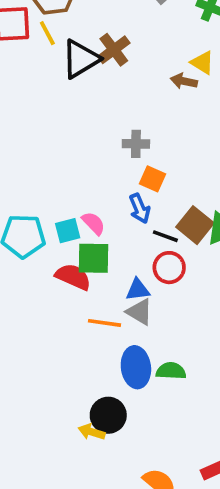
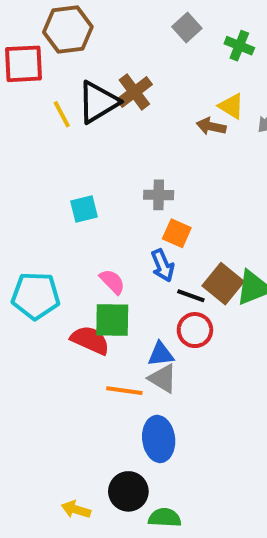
yellow line: (47, 33) -> (62, 114), moved
cyan square: (68, 231) -> (84, 209), moved
green semicircle: (171, 371) -> (165, 518), moved
yellow arrow: (92, 432) -> (76, 510), moved

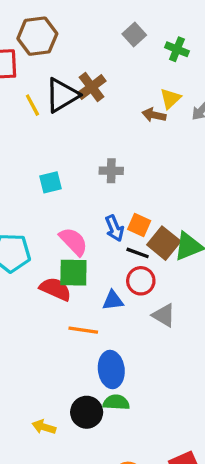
yellow triangle: (231, 106) -> (170, 99), turned 45
orange square: (177, 233) -> (139, 225), moved
pink semicircle: (112, 282) -> (73, 241), size x1.4
gray triangle: (163, 378) -> (164, 315), moved
green semicircle: (165, 518) -> (116, 402), moved

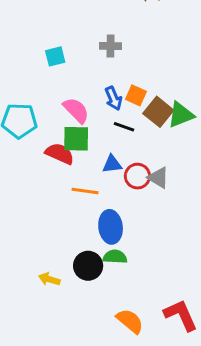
black line: (138, 253) -> (124, 127), moved
red circle: (141, 281) -> (137, 176), moved

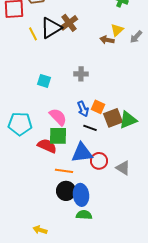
cyan square: (55, 56) -> (44, 81), turned 32
brown square: (158, 112) -> (113, 118), turned 30
blue triangle: (112, 164) -> (82, 153), size x1.6
gray triangle: (158, 178) -> (123, 168), moved
black circle: (88, 266) -> (66, 191), moved

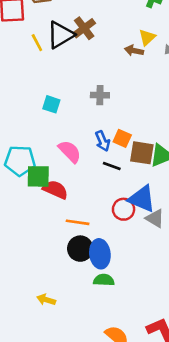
brown square: (113, 118) -> (142, 153), turned 30
green square: (58, 136) -> (38, 176), moved
blue triangle: (82, 153) -> (142, 199), moved, turned 30

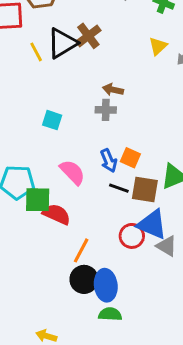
brown arrow: (134, 51) -> (113, 90), moved
brown square: (142, 153) -> (145, 190), moved
orange line: (78, 222) -> (81, 250), turned -70

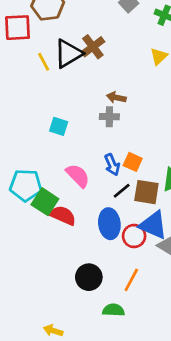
black line: (119, 188) -> (122, 191), turned -60
green square: (38, 200) -> (45, 202), turned 32
orange line: (81, 250) -> (131, 280), moved
blue ellipse: (106, 285) -> (109, 224), moved

